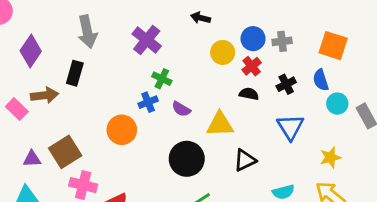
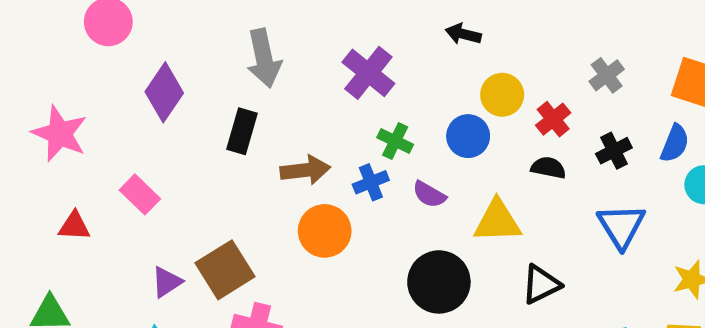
blue circle: (253, 39) -> (468, 136), moved
gray cross: (282, 41) -> (607, 75), turned -30
blue semicircle: (321, 80) -> (675, 143), turned -140
brown arrow: (44, 95) -> (305, 170), moved
purple triangle: (32, 159) -> (167, 282), turned -30

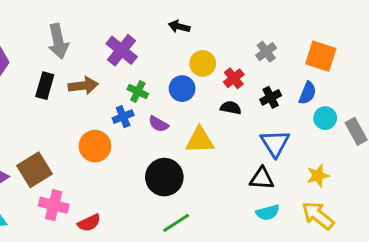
brown arrow: (305, 170) -> (83, 86), moved
black triangle: (541, 284) -> (262, 179), moved, turned 30

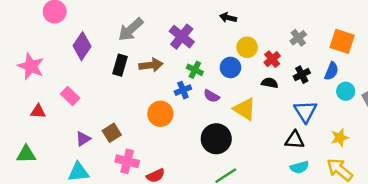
gray arrow: (58, 41) -> (131, 29), turned 60
yellow triangle: (200, 140) -> (245, 109), turned 35
brown square: (34, 170) -> (112, 133), size x0.7

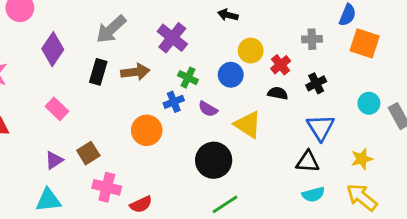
gray cross: (298, 38) -> (312, 39), turned 35
blue semicircle: (331, 71) -> (348, 15), moved
pink rectangle: (70, 96) -> (57, 109), moved

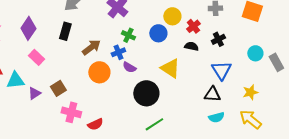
purple diamond: (53, 49) -> (28, 28), moved
brown arrow: (135, 72) -> (91, 47), moved, turned -30
purple semicircle: (208, 109) -> (129, 67), moved
cyan triangle: (48, 200) -> (15, 80), moved

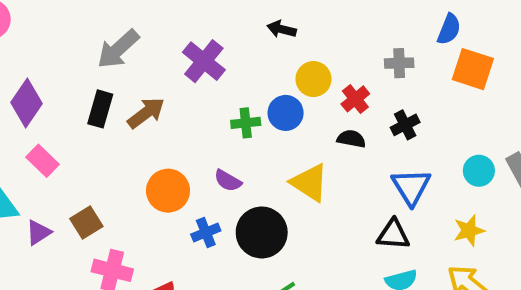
green cross: (128, 35) -> (246, 123), moved, turned -32
brown arrow: (91, 47) -> (146, 113), moved
blue cross: (118, 52) -> (206, 232), moved
cyan circle: (255, 53) -> (479, 171), moved

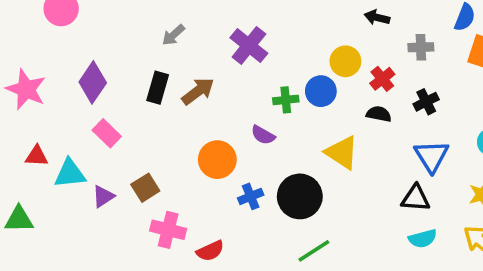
black arrow: (282, 29) -> (377, 17), moved
gray arrow: (118, 49) -> (173, 35), size x0.6
purple semicircle: (228, 181) -> (263, 135), moved

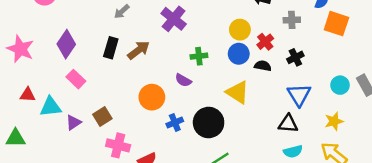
blue circle: (321, 91) -> (239, 54), moved

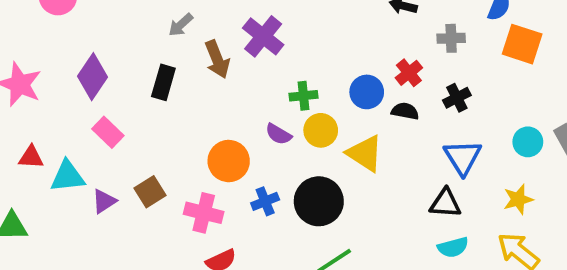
yellow circle: (240, 30) -> (321, 130), moved
brown arrow: (139, 50) -> (217, 59), moved, turned 105
pink cross: (118, 145) -> (204, 213), moved

